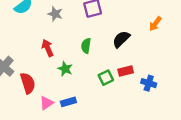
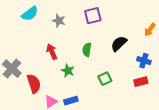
red rectangle: (126, 71) -> (141, 82), moved
blue cross: (149, 83) -> (144, 61), moved

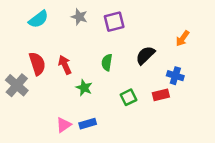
gray star: (59, 21) -> (79, 17), moved
red rectangle: (141, 82) -> (161, 95), moved
red semicircle: (34, 84) -> (37, 64), moved

